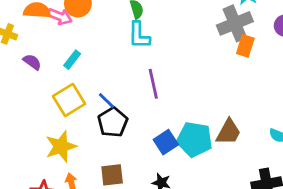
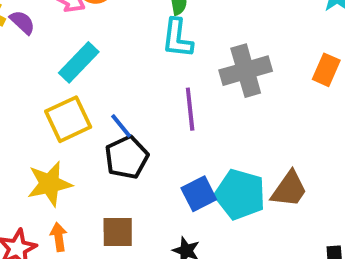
gray cross: (235, 23) -> (246, 71), moved
cyan rectangle: (72, 60) -> (79, 62), size x1.5
purple semicircle: (32, 62) -> (22, 22), moved

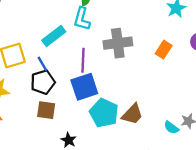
cyan rectangle: (79, 62) -> (54, 36), moved
blue square: (199, 194) -> (84, 87), moved, size x1.4
brown square: (118, 232) -> (46, 110), moved

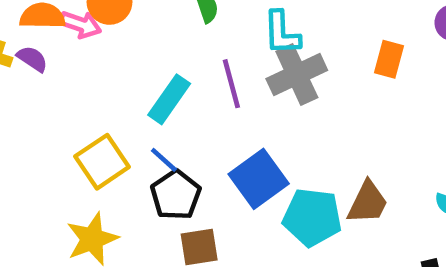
cyan L-shape: (82, 19) -> (282, 33), moved
purple line: (83, 60) -> (231, 84), moved

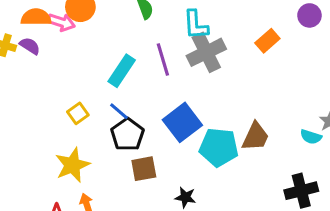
orange rectangle: (389, 59) -> (267, 41), turned 35
yellow square: (102, 162) -> (78, 113), size x0.6

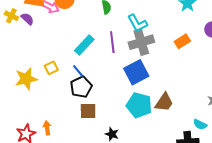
cyan L-shape: (196, 25) -> (137, 23), turned -35
blue square: (182, 122) -> (136, 72), moved
cyan semicircle: (311, 137) -> (200, 124), moved
yellow star: (72, 165) -> (26, 79), moved

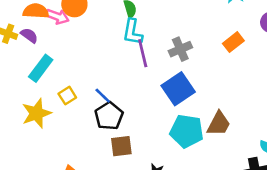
cyan L-shape: (137, 23) -> (133, 32), moved, turned 45
gray cross: (141, 42) -> (180, 49), size x0.7
cyan rectangle: (84, 45) -> (41, 68), moved

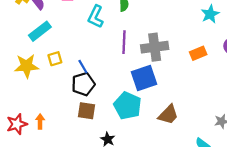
cyan L-shape: (133, 32) -> (96, 17), moved
gray cross: (180, 49) -> (155, 47), size x1.4
cyan pentagon: (187, 131) -> (127, 106), moved

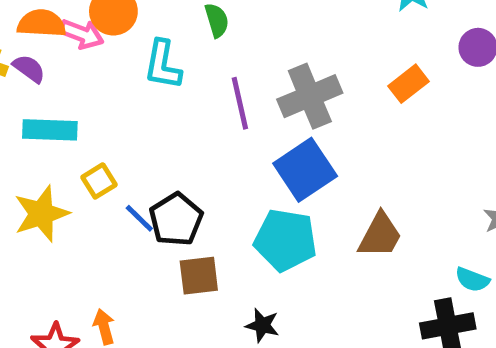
cyan rectangle: (40, 31) -> (50, 130), turned 55
blue line: (83, 67) -> (139, 218), moved

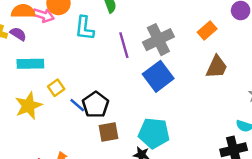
brown trapezoid: (380, 235) -> (217, 67), moved
cyan pentagon: (285, 240) -> (154, 133), moved

